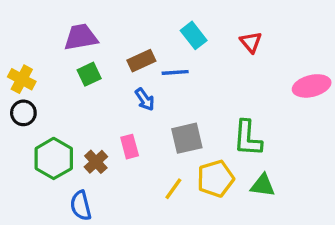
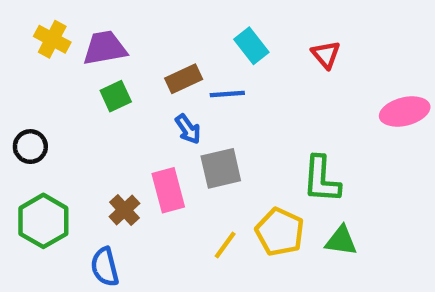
yellow cross: (22, 79) -> (52, 39), moved
gray square: (187, 138) -> (221, 168), moved
pink rectangle: (130, 147) -> (168, 190), size x1.4
green hexagon: (54, 158) -> (43, 221), moved
yellow pentagon: (216, 179) -> (280, 232), turned -30

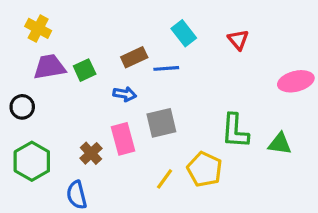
purple trapezoid: (105, 48) -> (49, 67), moved
blue arrow: (188, 129) -> (125, 94), moved, turned -45
green triangle: (341, 241) -> (280, 144), moved

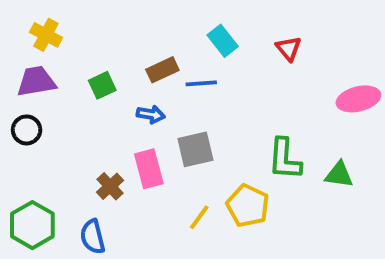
purple trapezoid: (49, 67) -> (36, 81), moved
green hexagon: (32, 161) -> (32, 225), moved

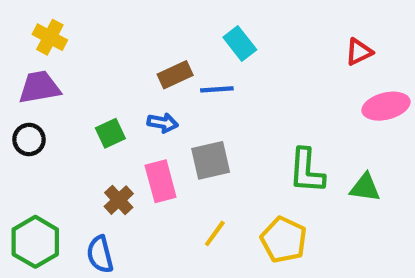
red triangle: (289, 48) -> (359, 52), moved, turned 44
green square: (102, 85) -> (110, 133), moved
yellow pentagon: (248, 206) -> (284, 240), moved

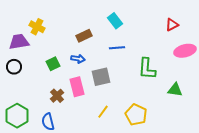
yellow cross: (50, 37) -> (37, 27), moved
blue line: (217, 89) -> (117, 48), moved
green L-shape: (307, 171) -> (147, 69), moved

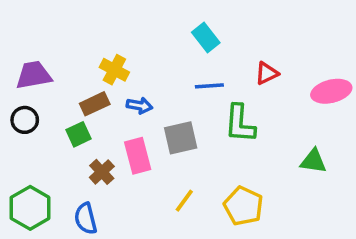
red triangle: (172, 25) -> (267, 73), moved
yellow cross: (37, 27) -> (114, 70), moved
brown rectangle: (84, 36) -> (95, 104), moved
green square: (53, 64) -> (78, 134), moved
green L-shape: (147, 69) -> (240, 124), moved

